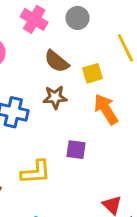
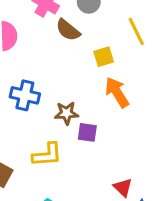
brown semicircle: (57, 61) -> (68, 30), moved
brown star: (55, 97) -> (66, 113), moved

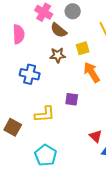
brown star: (66, 113) -> (58, 55), moved

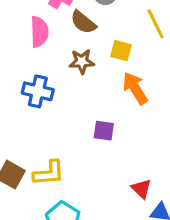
pink semicircle: (19, 34) -> (39, 32), moved
yellow square: (83, 48) -> (121, 51), turned 32
yellow L-shape: (45, 114) -> (49, 173), moved

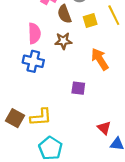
brown semicircle: (83, 22) -> (64, 14), turned 30
pink semicircle: (39, 32) -> (34, 33), moved
yellow square: (121, 51) -> (90, 20), moved, turned -32

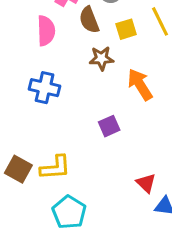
pink semicircle: (34, 33) -> (46, 31), moved
brown star: (63, 41) -> (101, 58), moved
purple square: (78, 88) -> (109, 126), turned -32

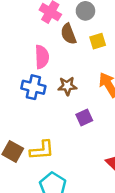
pink semicircle: (46, 31) -> (42, 57), moved
brown star: (101, 58) -> (67, 86), moved

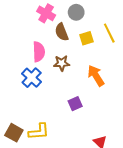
brown star: (67, 86) -> (62, 63), moved
blue cross: (33, 87) -> (32, 78), turned 30

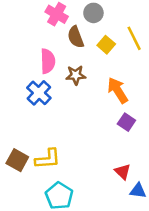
yellow square: (87, 38) -> (106, 45), turned -32
purple square: (75, 104) -> (126, 122), moved, turned -32

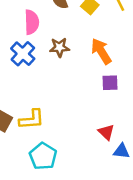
brown star: (76, 75) -> (59, 47), moved
purple square: (126, 122) -> (110, 83), turned -36

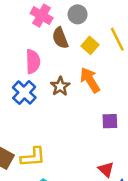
brown star: (59, 47) -> (60, 86), turned -30
orange arrow: (101, 51) -> (90, 80), moved

